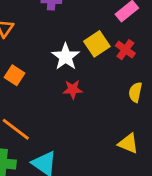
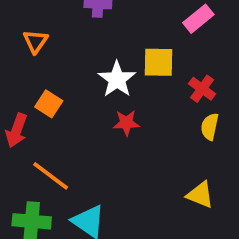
yellow square: (97, 44) -> (159, 62), turned 35
red cross: (125, 50) -> (202, 89), moved

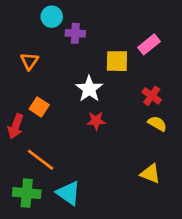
yellow square: (159, 62) -> (117, 61), moved
yellow semicircle: (210, 127) -> (157, 124), turned 108

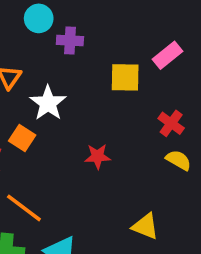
white star: (89, 89) -> (48, 103), moved
yellow triangle: (150, 174) -> (145, 226), moved

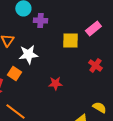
white star: (48, 103) -> (28, 54), turned 30
yellow semicircle: (179, 160) -> (99, 107), moved

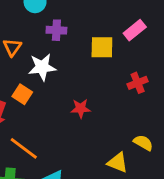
purple cross: (40, 20) -> (56, 30), moved
red cross: (95, 65) -> (138, 83), turned 32

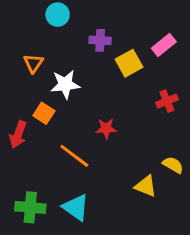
purple cross: (56, 30) -> (100, 40), moved
yellow square: (102, 47) -> (129, 63), turned -30
orange line: (24, 148) -> (74, 156), moved

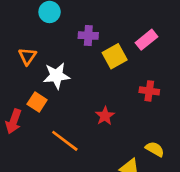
red cross: (167, 101) -> (149, 91), turned 30
red star: (106, 128) -> (105, 116), moved, turned -30

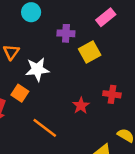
pink rectangle: (146, 40) -> (106, 17), moved
red cross: (149, 91) -> (112, 94), moved

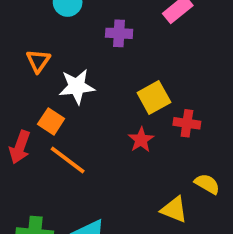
yellow square: (90, 52) -> (154, 98), moved
orange line: (45, 128) -> (68, 160), moved

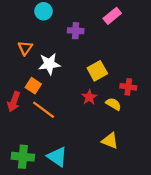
red cross: (187, 123) -> (128, 87), moved
yellow semicircle: (207, 184) -> (113, 104), moved

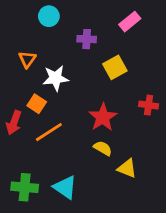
yellow square: (97, 71) -> (115, 67), moved
red star: (89, 97) -> (103, 117), size x1.5
yellow semicircle: (113, 104) -> (103, 148), moved
orange line: (44, 110) -> (49, 132), turned -70

